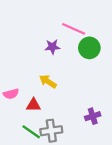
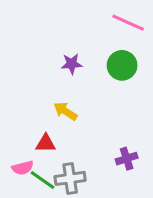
pink line: (74, 29) -> (128, 23), moved
pink semicircle: (11, 94) -> (23, 168), moved

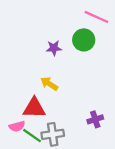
green circle: (122, 65) -> (84, 40), moved
red triangle: (46, 143) -> (34, 108), size x1.5

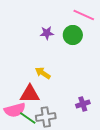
purple star: (54, 48) -> (47, 33), moved
pink semicircle: (17, 126) -> (15, 110), size x1.5

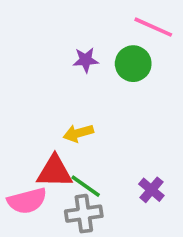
yellow arrow: (43, 73) -> (78, 133), turned -49
purple cross: (83, 104) -> (151, 190), turned -32
green line: (28, 118) -> (86, 186), moved

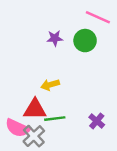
green line: (86, 186) -> (55, 119), turned -42
pink semicircle: (27, 201) -> (17, 128), turned 40
gray cross: (84, 214) -> (34, 136), moved, turned -35

